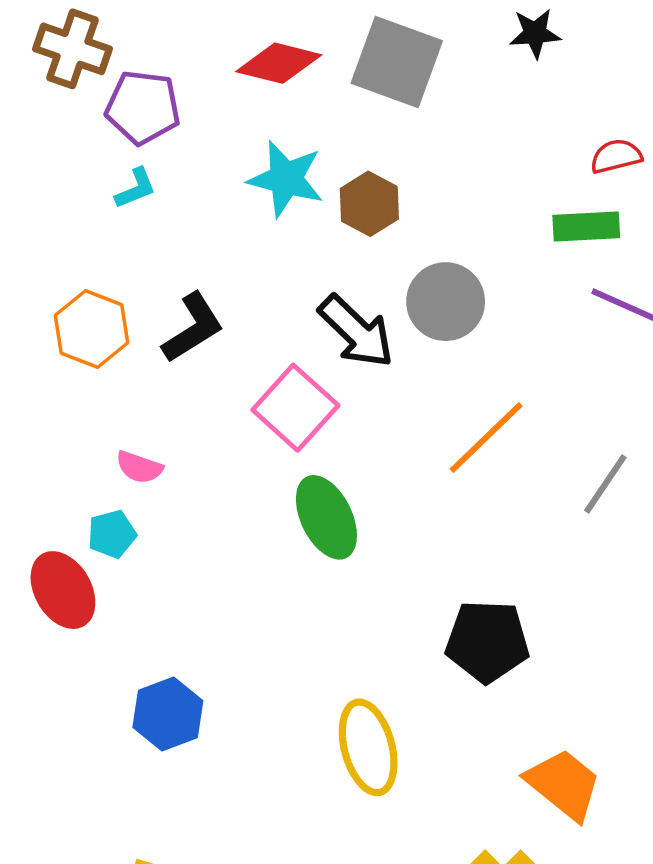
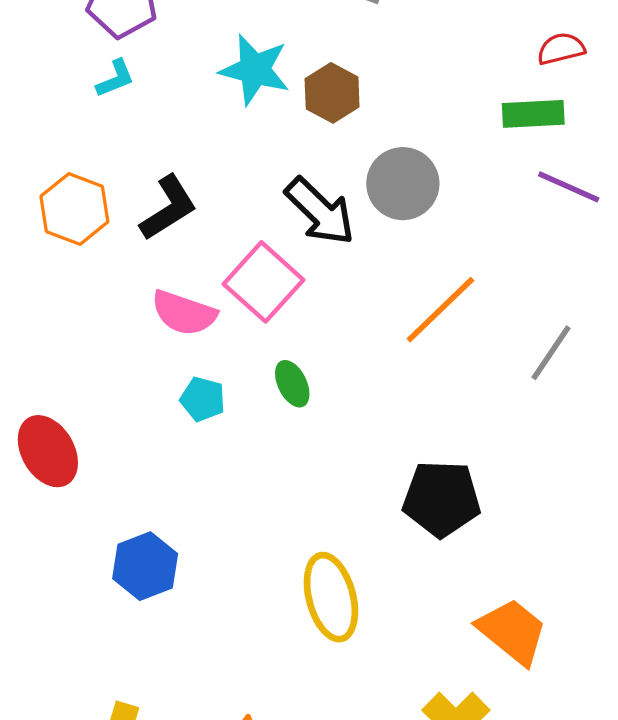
pink semicircle: (139, 467) -> (184, 313), moved, size x1.5
green ellipse: (326, 517) -> (292, 384), size x0.6
cyan pentagon: (112, 534) -> (203, 399), moved, turned 30

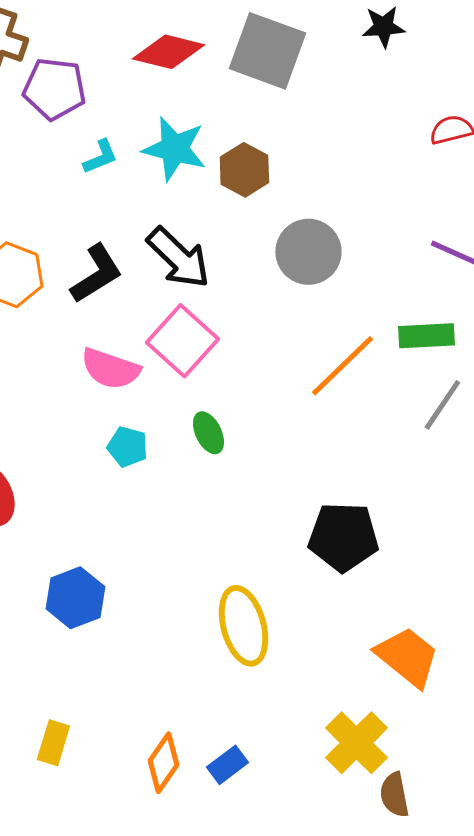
cyan L-shape: (115, 79) -> (100, 157), moved
green rectangle: (533, 114) -> (426, 336), moved
black arrow: (320, 211) -> (178, 258), moved

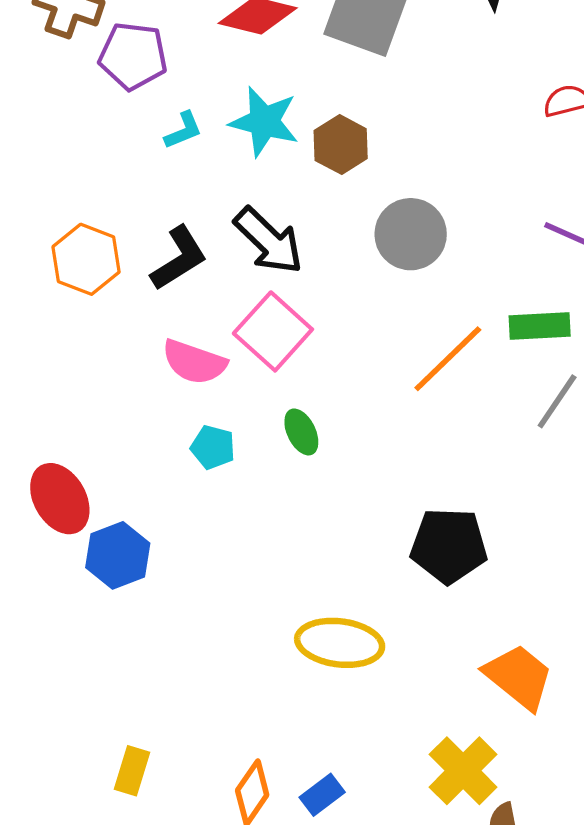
blue hexagon: (75, 598) -> (118, 555), moved
yellow ellipse: (243, 626) -> (340, 643), turned -68

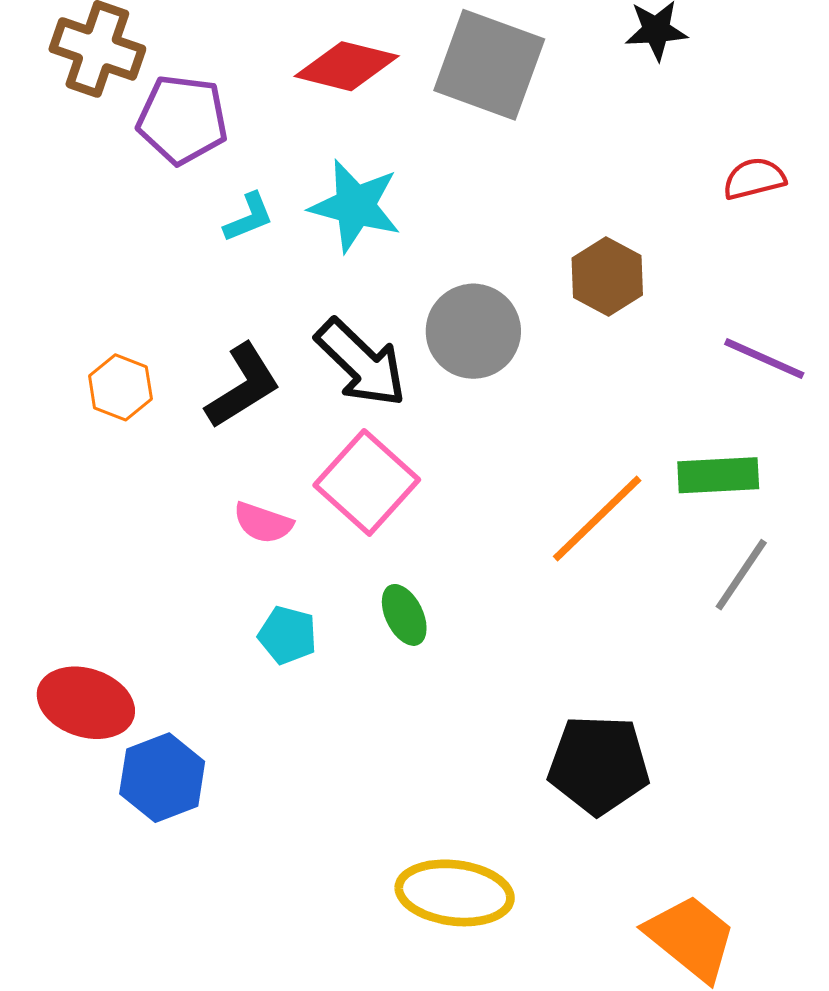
brown hexagon: (341, 145) -> (607, 276), moved
gray circle: (411, 234) -> (473, 331), moved
orange hexagon: (86, 259) -> (120, 387), size x0.7
pink semicircle: (194, 362) -> (263, 523), size x0.7
red ellipse: (60, 499) -> (86, 703), turned -42

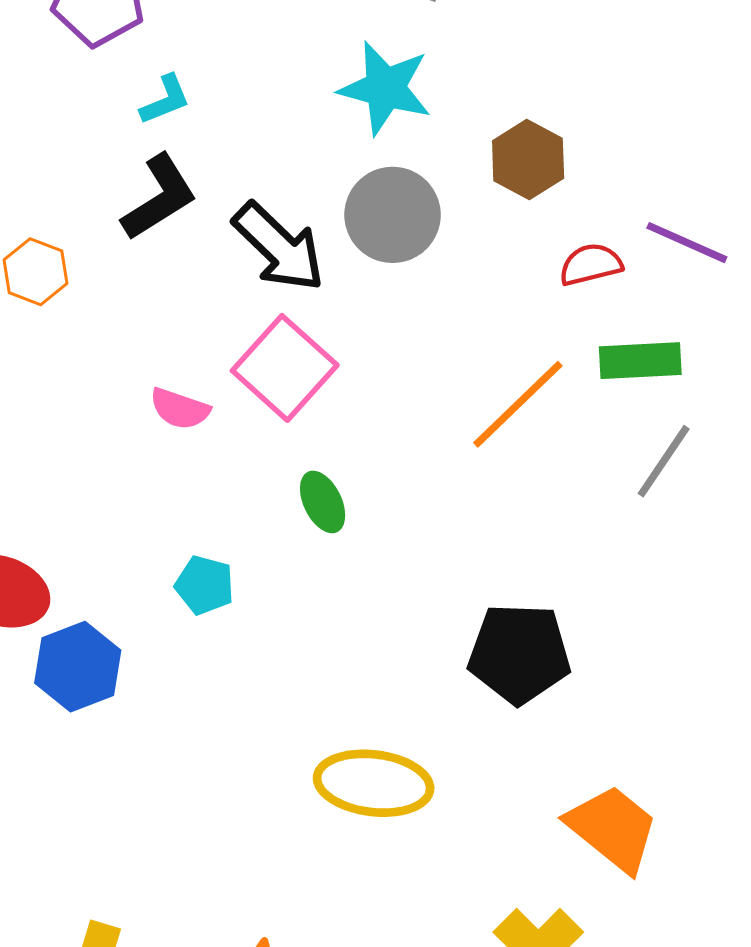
red semicircle: (754, 179) -> (591, 264), moved
cyan star: (355, 206) -> (385, 88), moved
black L-shape: (243, 386) -> (159, 197), moved
cyan pentagon: (288, 635) -> (205, 585), moved

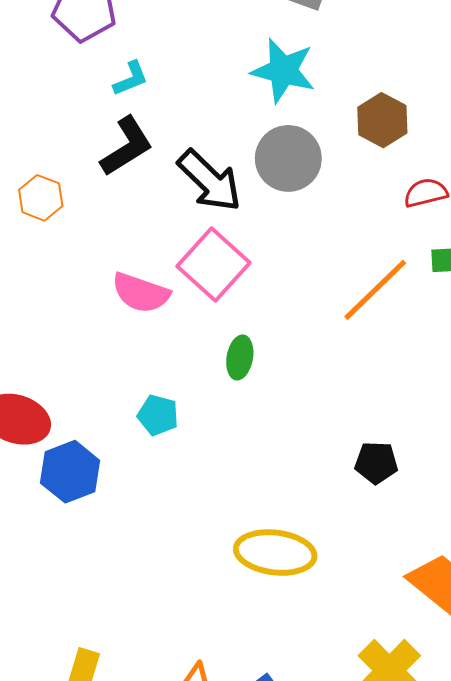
pink semicircle: (180, 409) -> (141, 293), size x1.4
green ellipse: (323, 502) -> (240, 357), turned 36
black pentagon: (519, 654) -> (376, 463), size x0.6

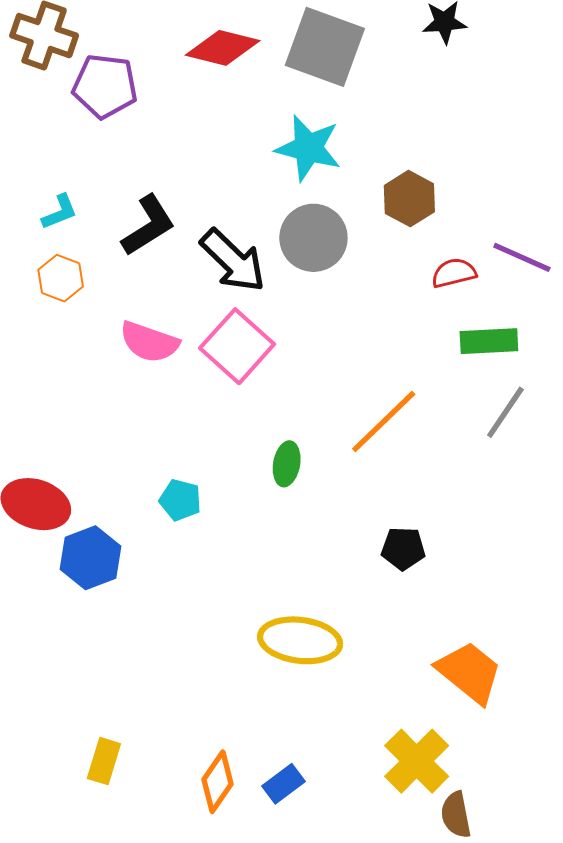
cyan L-shape: (131, 79) -> (60, 212), moved
orange line: (375, 290) -> (384, 422), moved
pink semicircle: (141, 293) -> (149, 342), moved
green ellipse: (240, 357) -> (287, 464), moved

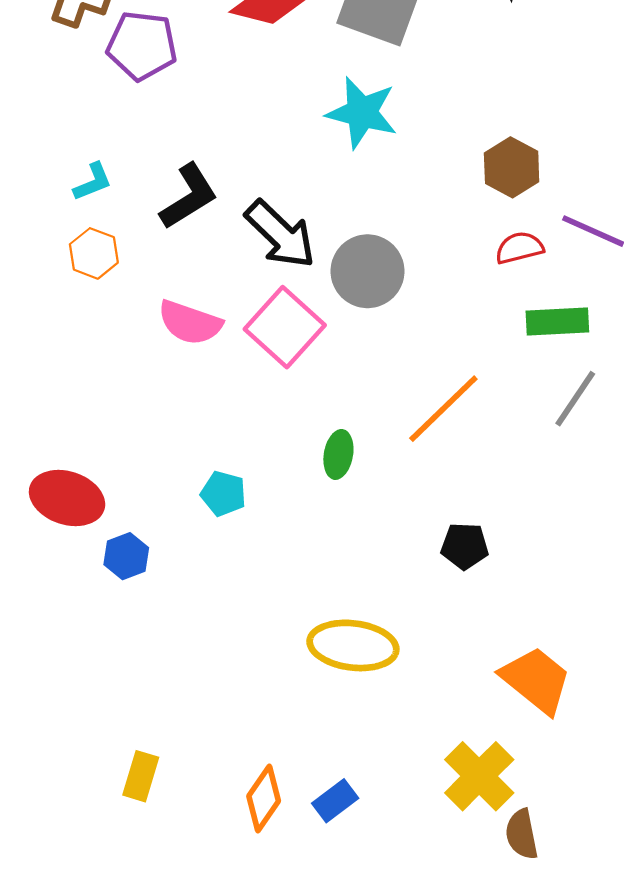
brown hexagon: (409, 199) -> (512, 167), moved
gray circle: (313, 238) -> (367, 271), moved
blue hexagon: (91, 558) -> (126, 556), size x0.7

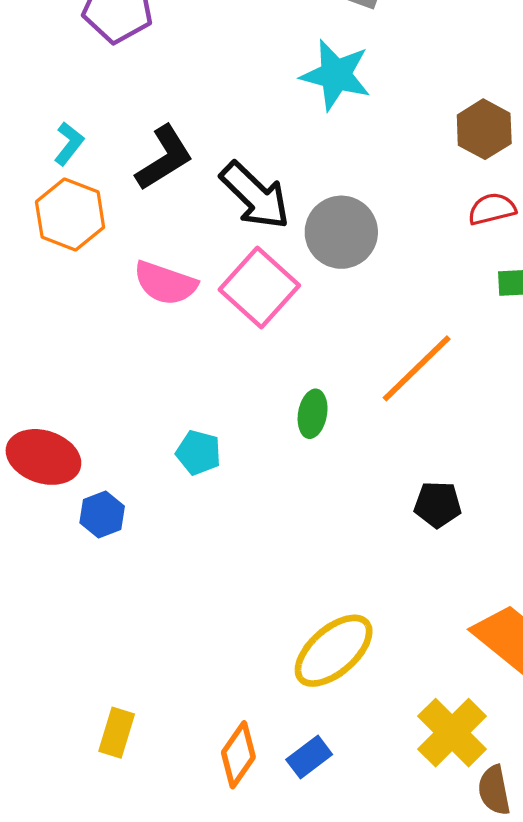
cyan L-shape: (93, 182) -> (69, 144), turned -30
orange hexagon: (94, 253) -> (70, 214), size x1.4
yellow ellipse: (353, 645) -> (334, 651), moved, turned -48

